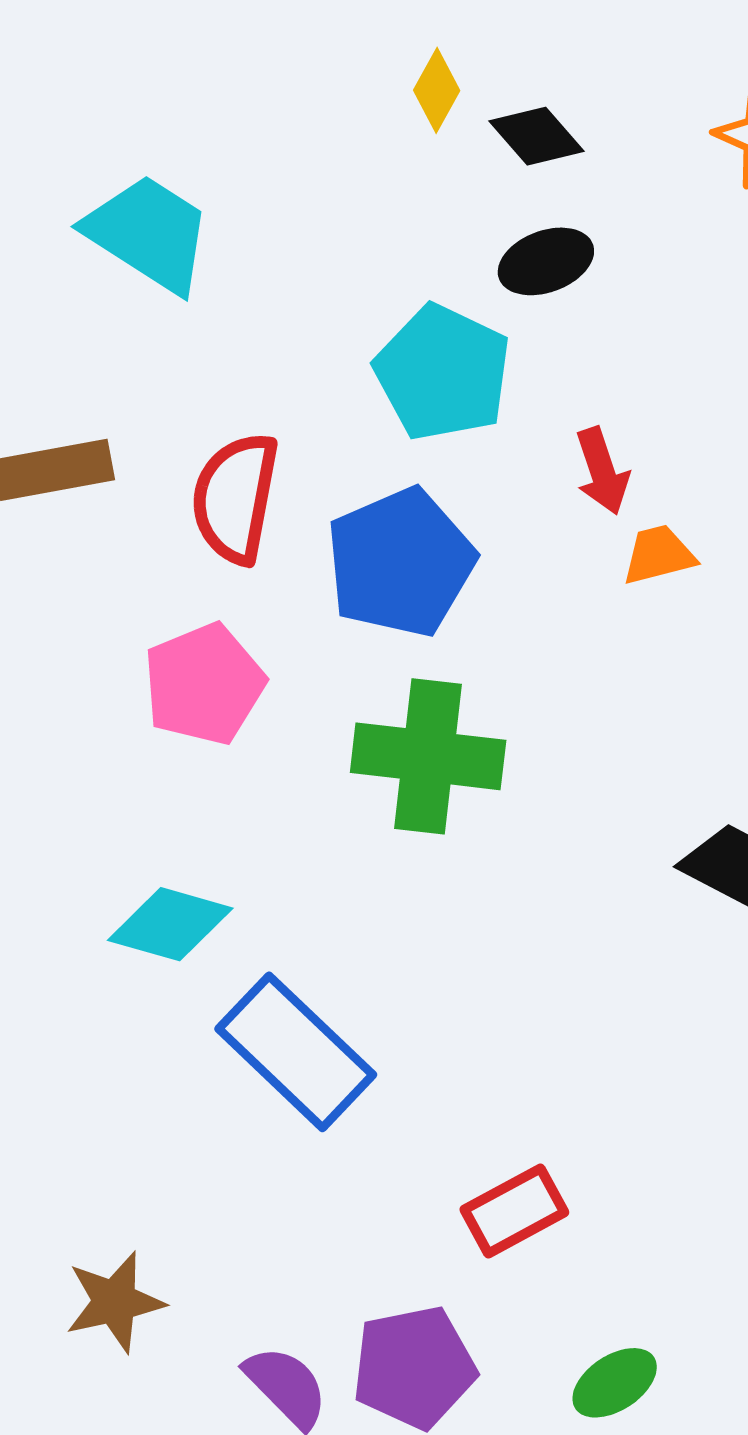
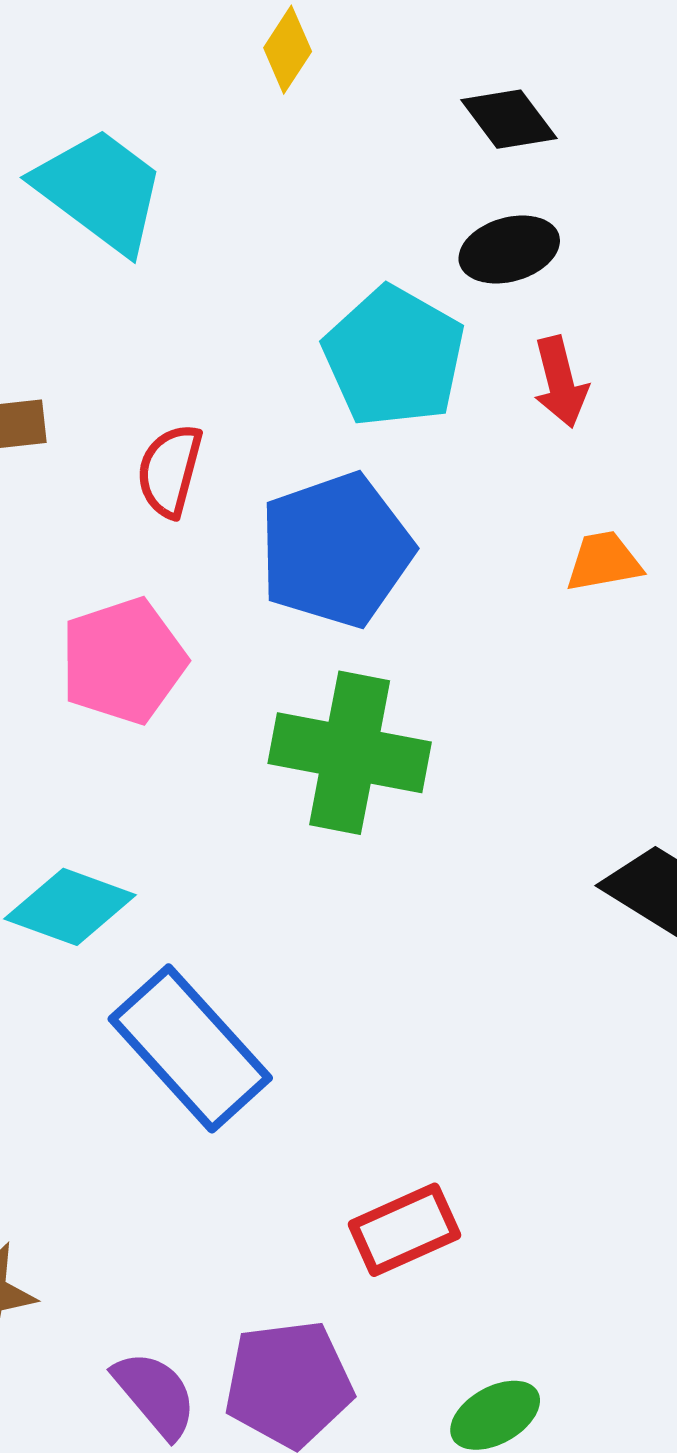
yellow diamond: (437, 90) -> (288, 50), moved
red arrow: (602, 471) -> (560, 382), moved
red semicircle: (235, 498) -> (170, 471), size x0.7

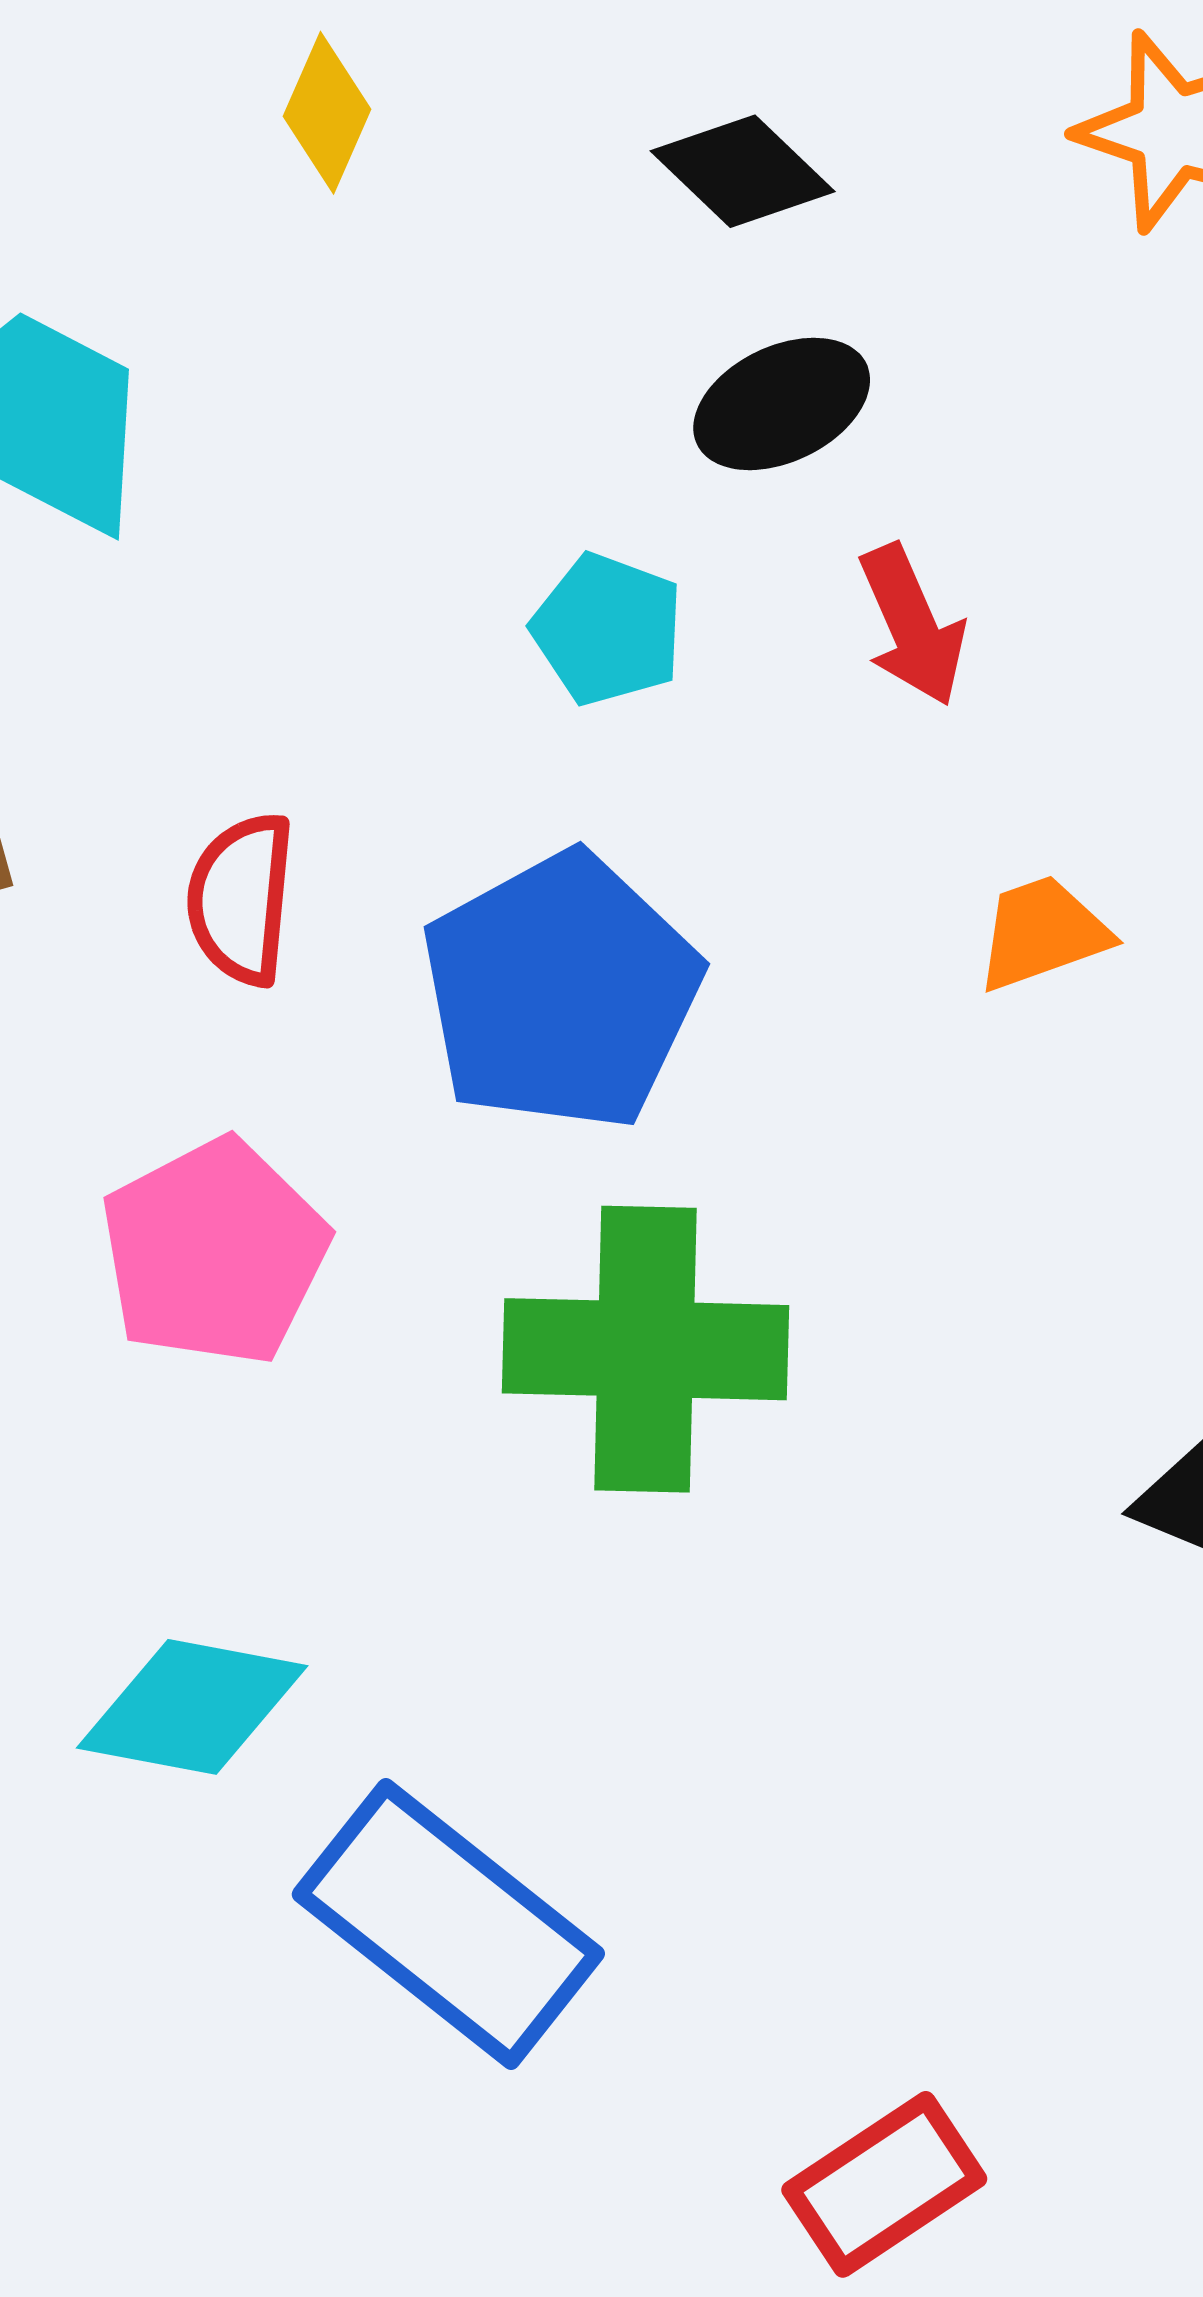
cyan pentagon: (394, 357) -> (608, 629), size x0.6

